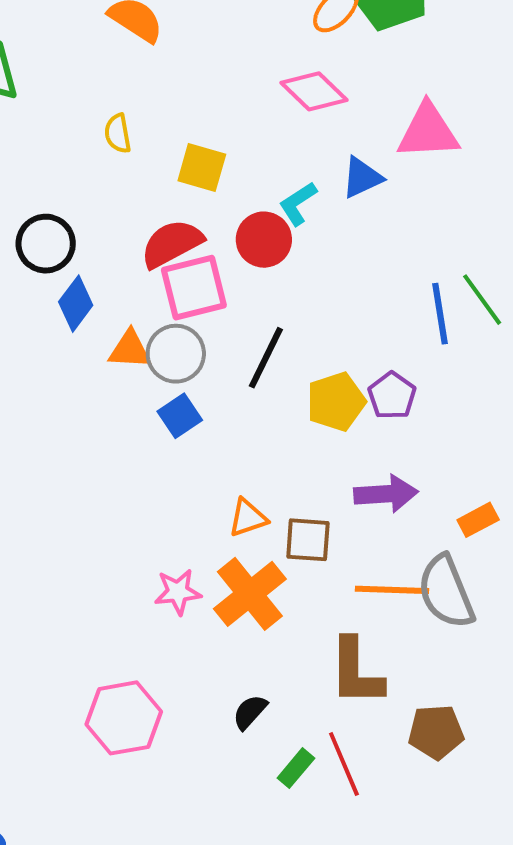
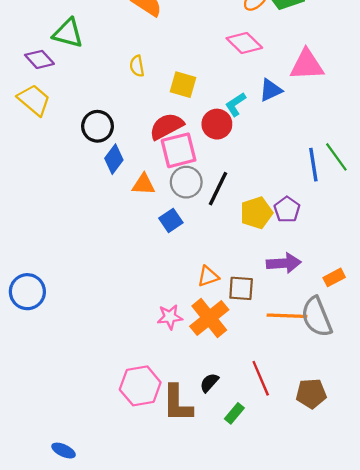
gray circle: (176, 354) -> (186, 182), moved
brown L-shape: (356, 672) -> (177, 403), moved
red line: (344, 764) -> (261, 378), moved

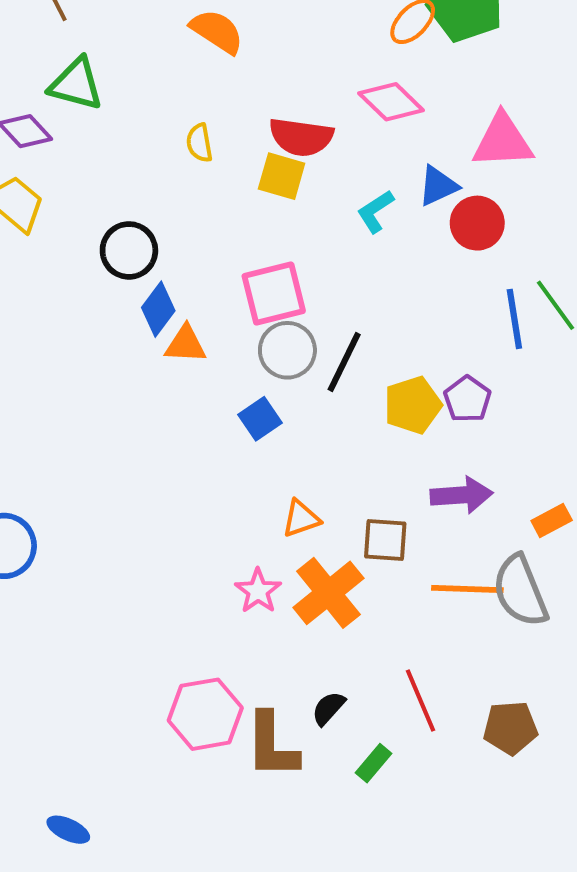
red circle: (217, 124) -> (477, 223), moved
red semicircle: (167, 126) -> (301, 137), moved, turned -144
orange triangle: (144, 184) -> (186, 344), moved
orange triangle: (208, 276) -> (301, 519), moved
pink star: (170, 317) -> (258, 591), turned -30

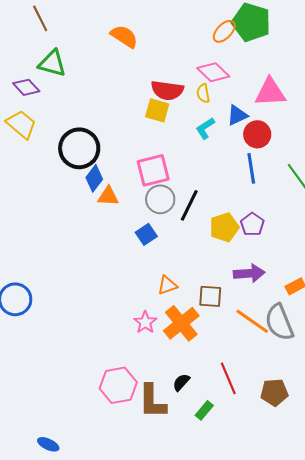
yellow semicircle: (199, 143) -> (203, 93), moved
black circle: (129, 250) -> (79, 148), size x1.4
blue line: (514, 319) -> (251, 168), moved
orange line: (467, 589) -> (252, 321), turned 33

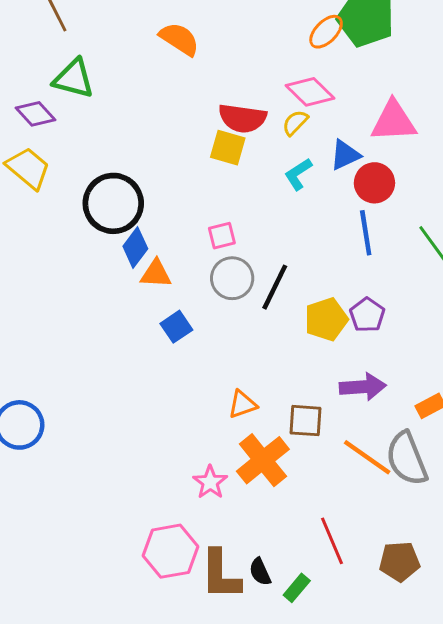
yellow semicircle: (203, 93) -> (295, 123), turned 54
pink square: (153, 170) -> (222, 236), size x0.6
blue square: (146, 234) -> (176, 327), moved
pink star: (145, 322) -> (210, 482), moved
black semicircle: (181, 382) -> (260, 572), moved, turned -66

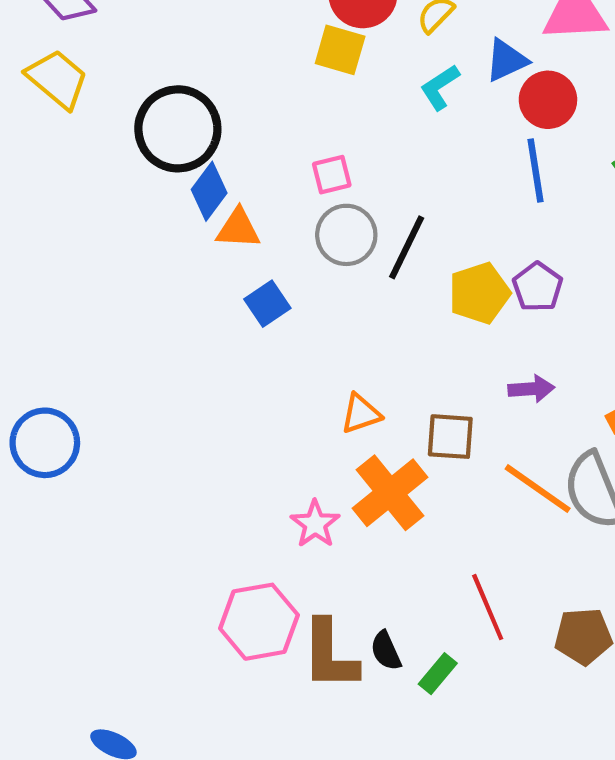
purple arrow: (363, 387) -> (531, 389), size x0.7

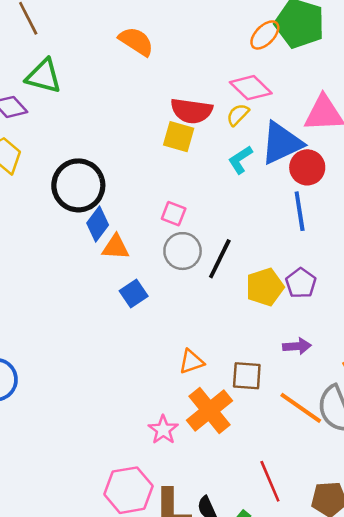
blue triangle: (506, 60) -> (282, 143), size x1.6
pink square: (332, 175) -> (174, 214), turned 35

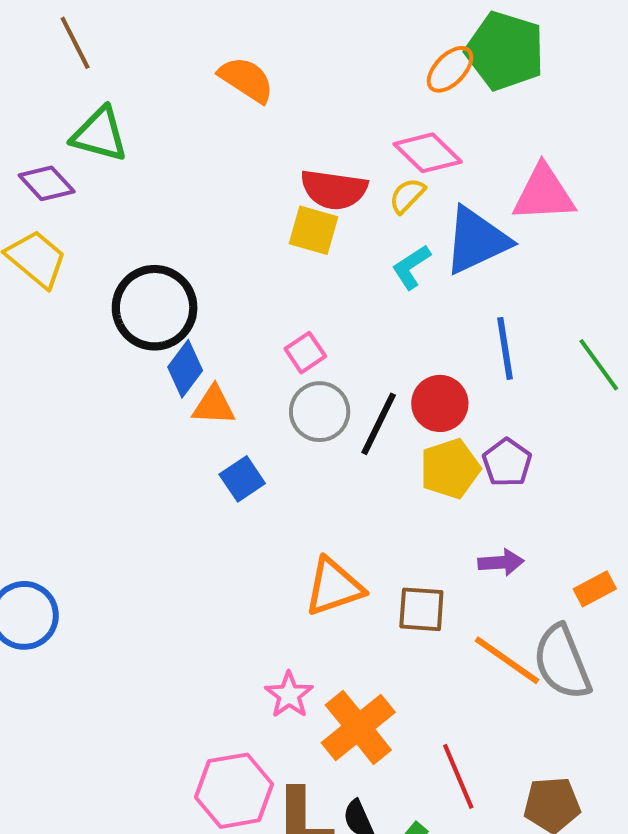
red circle: (307, 167) -> (440, 403), moved
pink square: (174, 214) -> (305, 353), turned 35
orange triangle: (192, 362) -> (334, 587), size x1.5
orange cross: (210, 410) -> (358, 727), moved

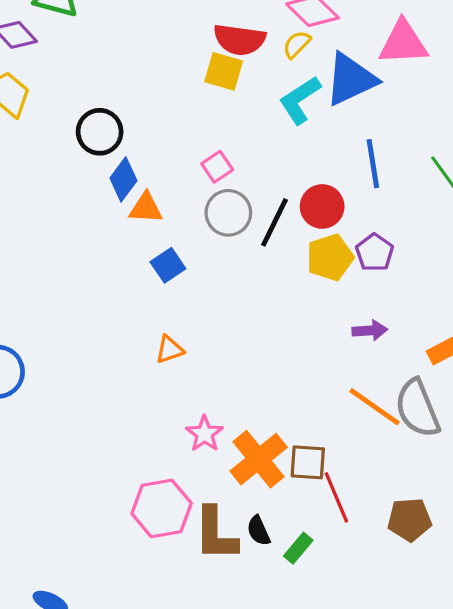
cyan L-shape: (411, 267) -> (300, 100), size x1.4
black circle: (155, 308) -> (100, 132), size x0.7
orange triangle: (334, 587) -> (170, 350), moved, size x0.6
brown square: (421, 609) -> (308, 462), moved

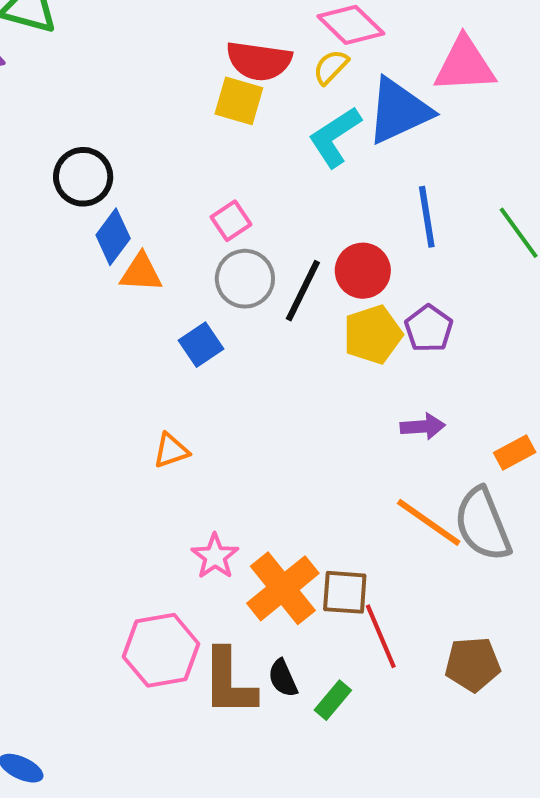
blue square: (168, 265) -> (201, 345), moved

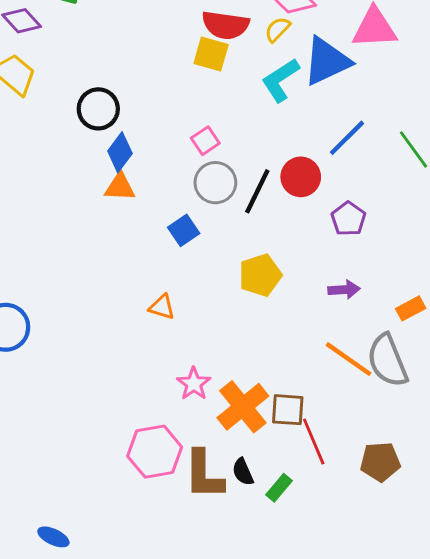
blue line: (427, 217) -> (347, 138), turned 54
orange triangle: (141, 273) -> (120, 187), moved
yellow pentagon: (373, 335) -> (260, 275), moved
orange triangle: (171, 450) -> (162, 307), turned 36

